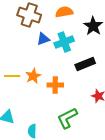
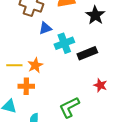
cyan cross: (64, 42) -> (64, 43), moved
orange cross: (55, 85) -> (26, 86), moved

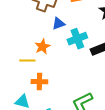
orange star: (35, 65) -> (42, 47), moved

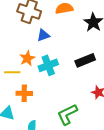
cyan cross: (77, 39) -> (48, 65), moved

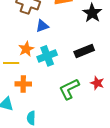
green L-shape: (67, 114) -> (69, 89), moved

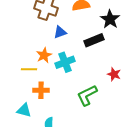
black rectangle: (84, 51) -> (94, 40), moved
red star: (97, 83) -> (114, 74), moved

